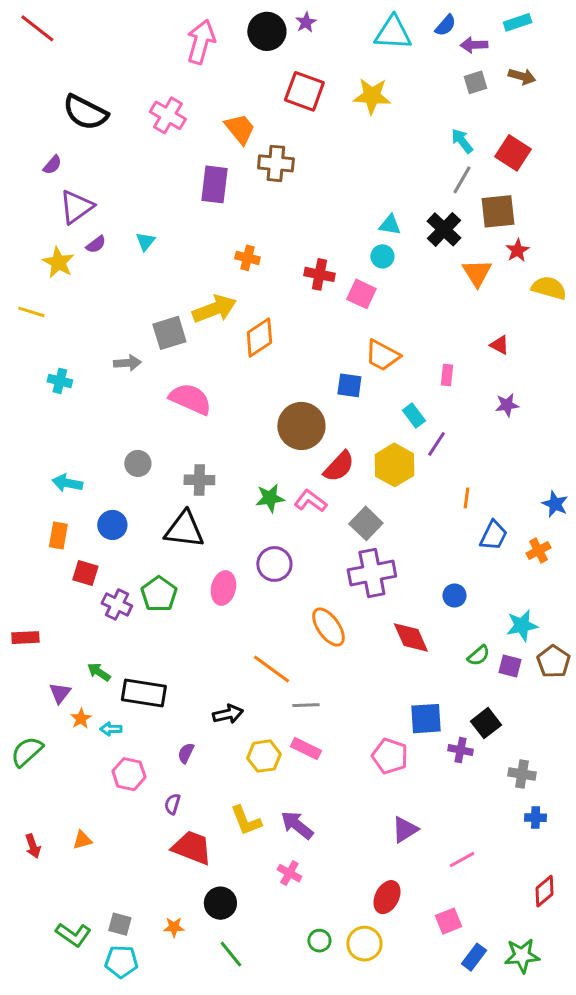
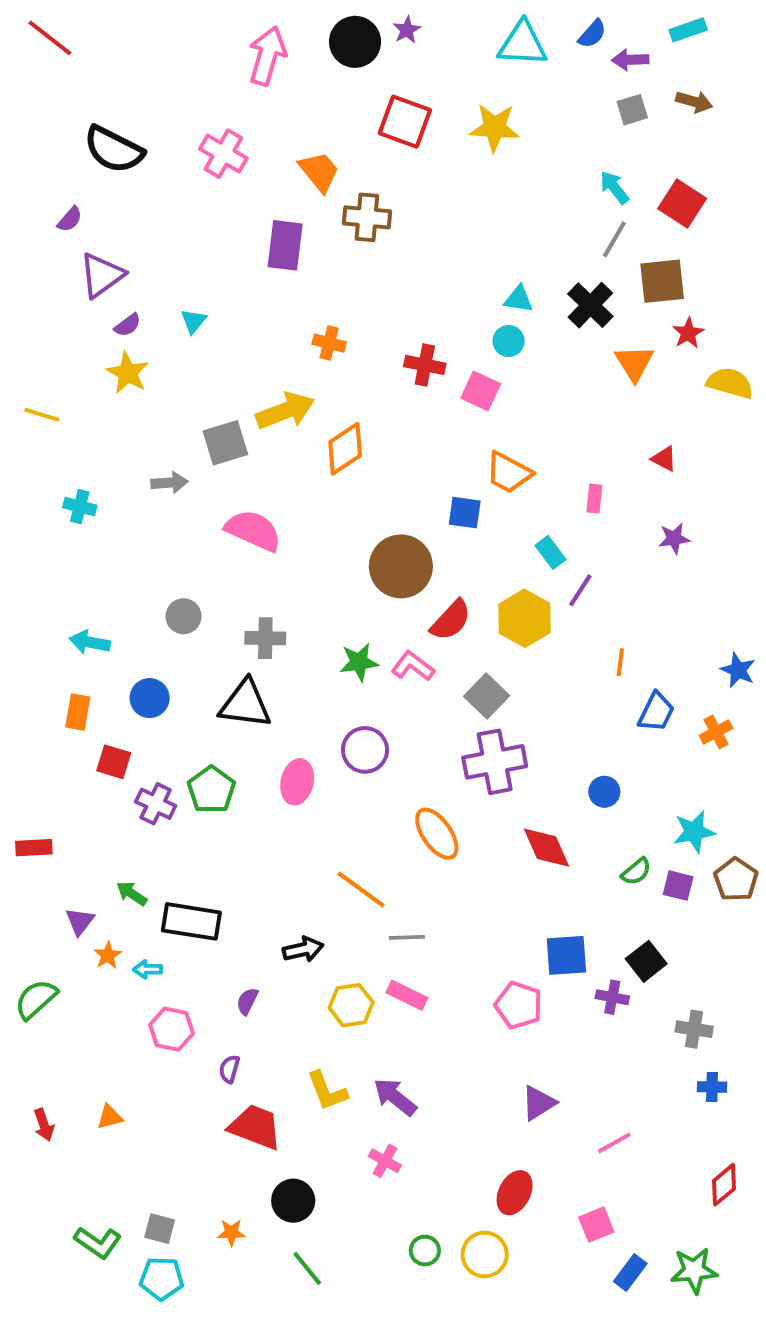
yellow star: (58, 262) -> (128, 373), moved

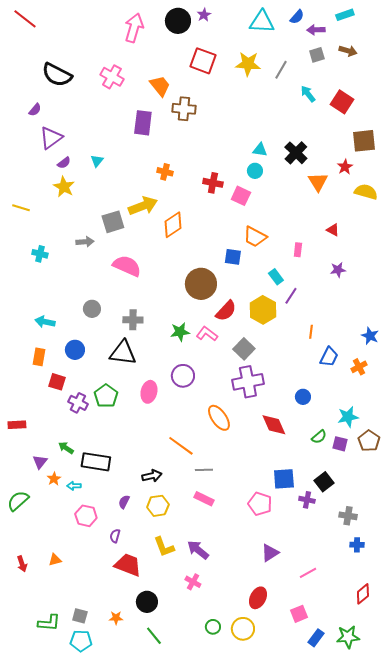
gray line: (614, 239) -> (281, 70), moved
brown square: (662, 281) -> (364, 141), moved
yellow hexagon: (351, 1005) -> (158, 506), moved
green L-shape: (98, 1243) -> (49, 623), turned -30

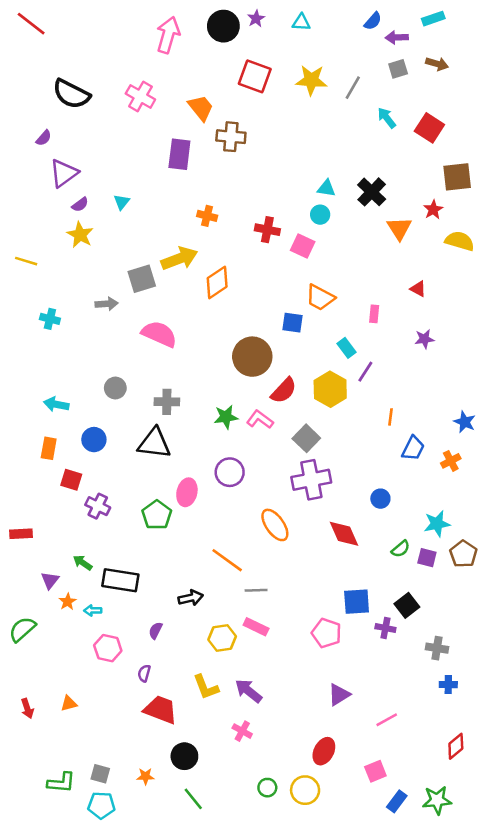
cyan triangle: (262, 22) -> (301, 22), moved, size x0.6
green pentagon: (106, 396) -> (157, 515), moved
yellow hexagon: (158, 506) -> (222, 638), moved

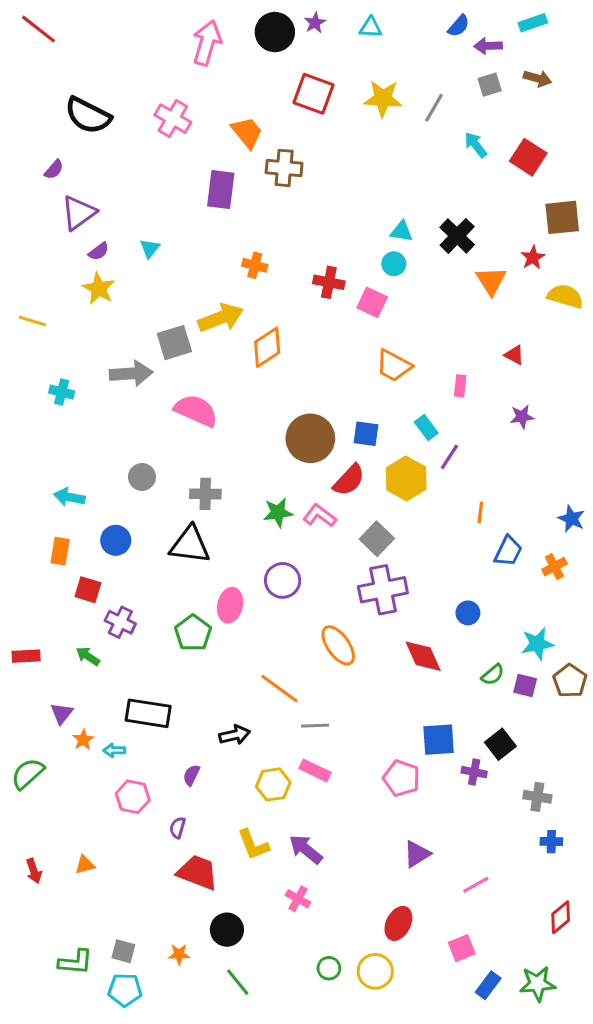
gray arrow: (107, 304) -> (131, 373), size x1.5
blue square: (292, 323) -> (366, 434), moved
green arrow: (83, 563) -> (88, 656), moved

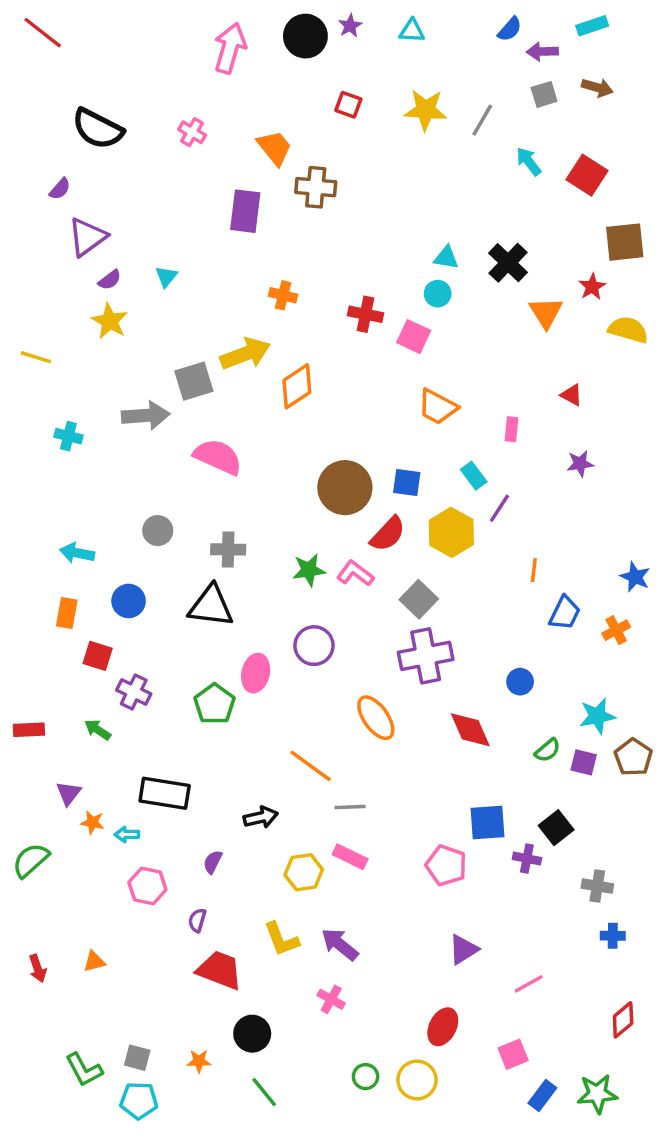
red square: (313, 94) -> (348, 105), size x0.6
pink cross: (173, 119) -> (192, 132), size x0.7
orange star: (83, 740) -> (93, 822), turned -30
green L-shape: (76, 962) -> (84, 1070), turned 57

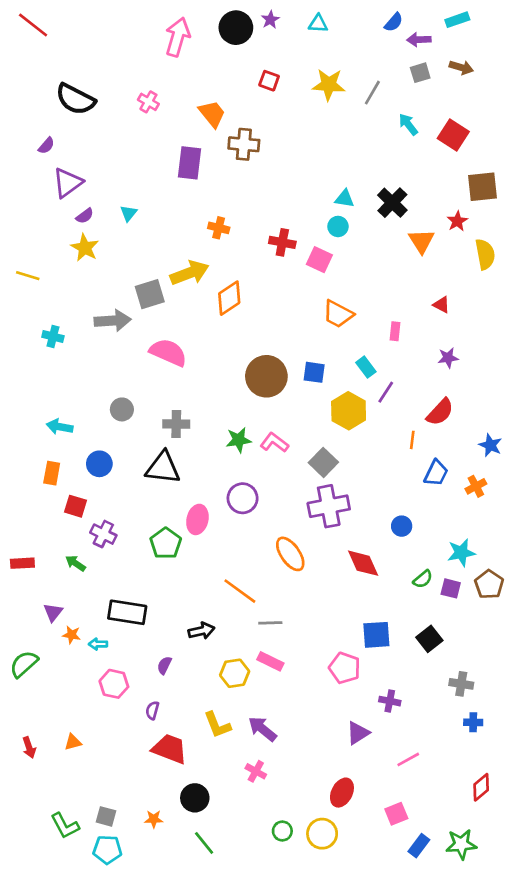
yellow semicircle: (628, 330) -> (485, 254), turned 64
red semicircle: (388, 534) -> (440, 412), moved
purple cross: (527, 859) -> (390, 701), moved

